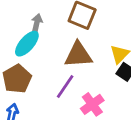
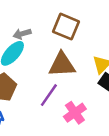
gray arrow: (37, 23) -> (22, 34), turned -120

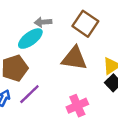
purple line: (49, 95) -> (29, 94), moved

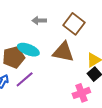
cyan ellipse: (30, 39) -> (28, 50), moved, turned 55
pink cross: (77, 106) -> (81, 93), moved

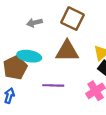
purple line: (25, 79) -> (53, 85), moved, turned 54

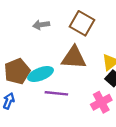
cyan ellipse: (29, 56) -> (41, 74), moved, turned -35

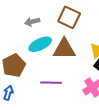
cyan ellipse: (41, 74) -> (40, 44), moved

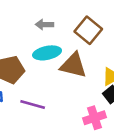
purple line: (51, 83) -> (33, 105), moved

